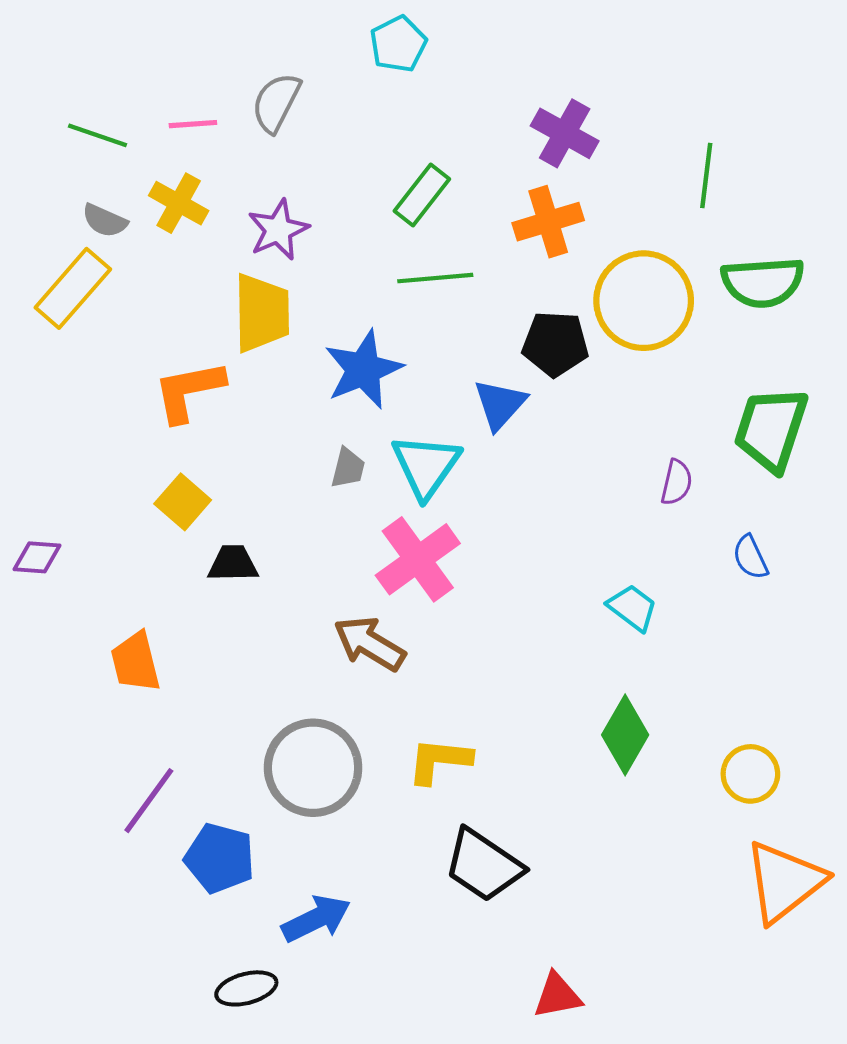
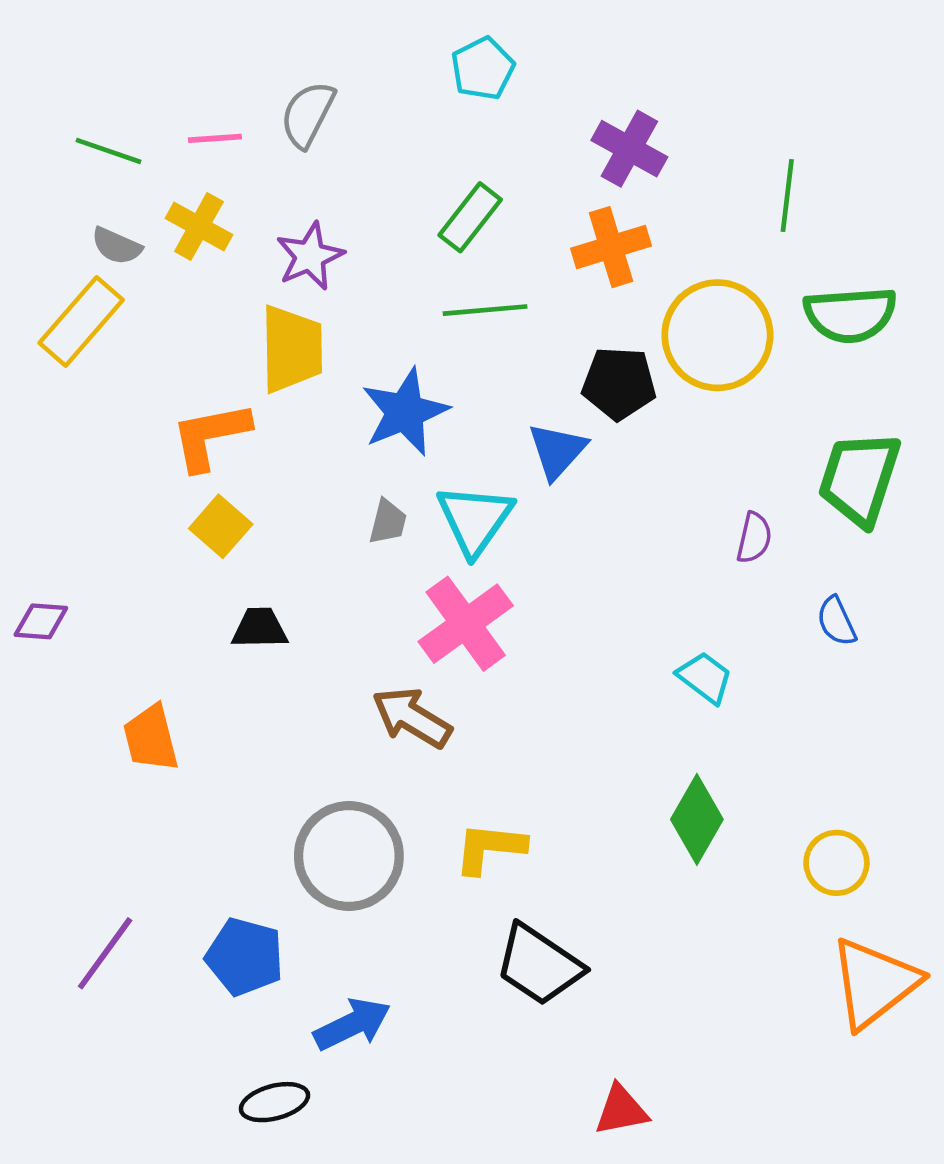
cyan pentagon: (398, 44) -> (483, 69), moved
yellow square: (183, 502) -> (221, 526), moved
purple line: (149, 801) -> (105, 953), moved

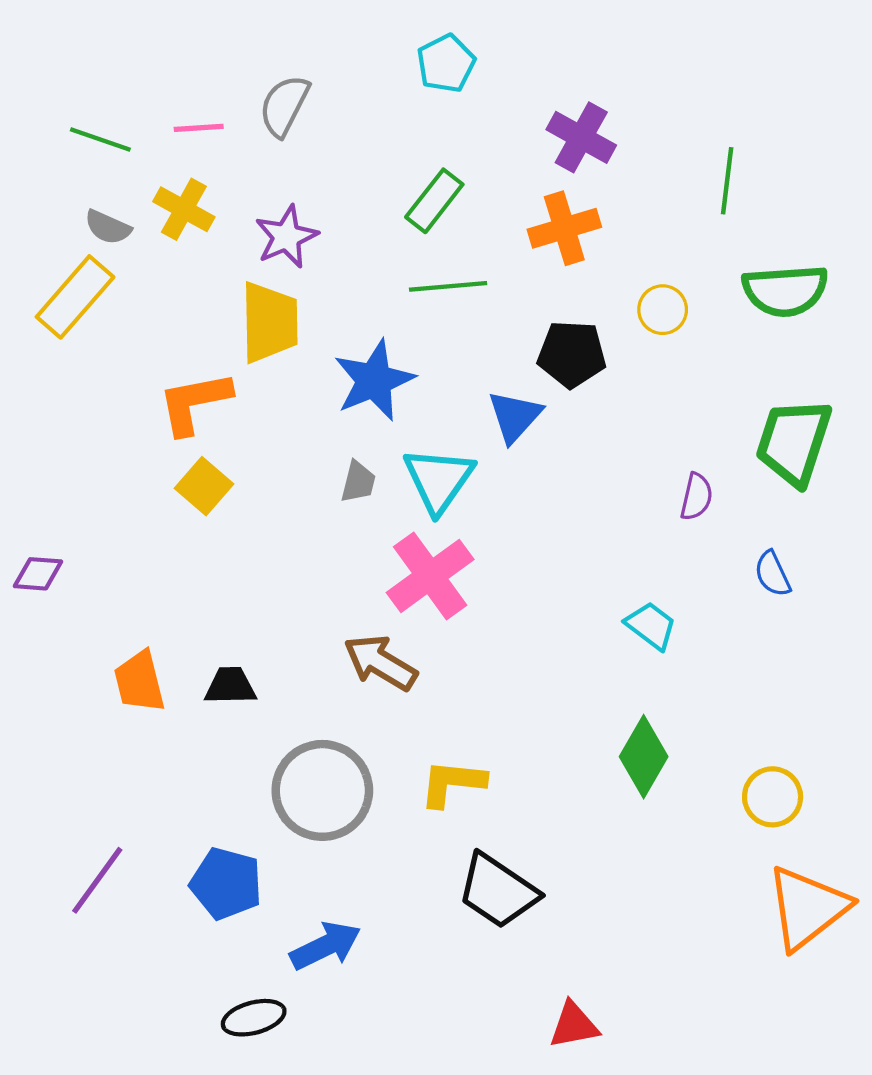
yellow circle: (717, 335) -> (663, 310), size x0.5
black trapezoid: (260, 628) -> (230, 686), moved

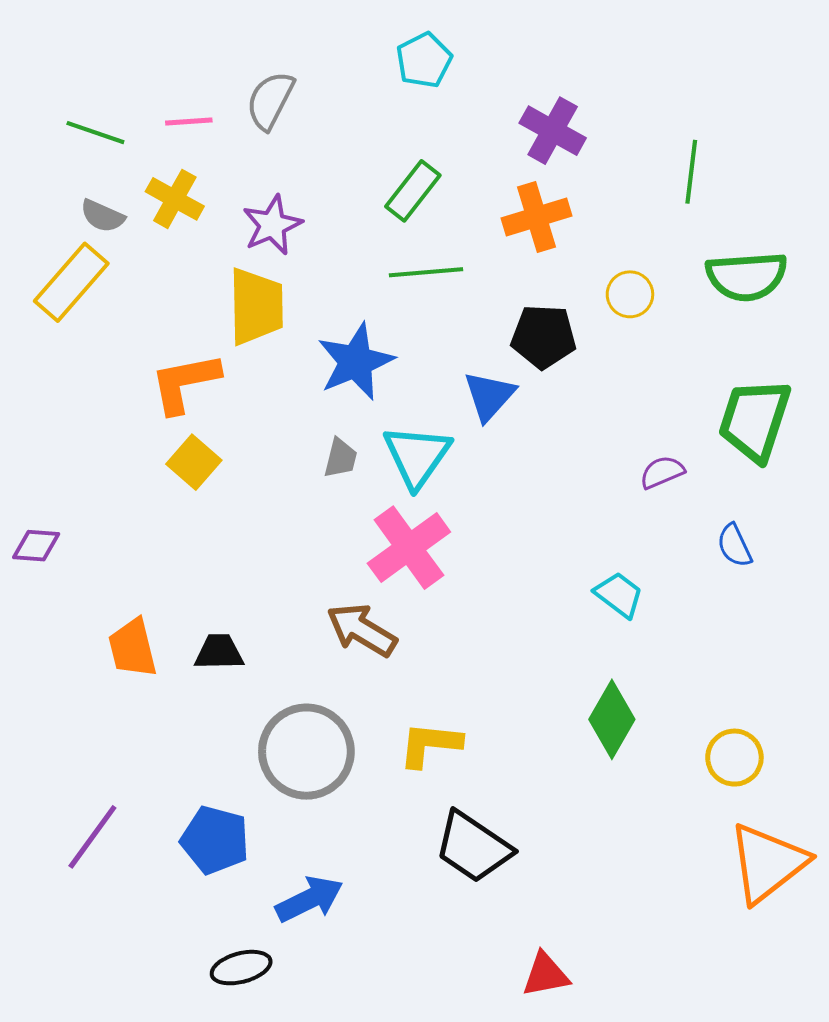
purple semicircle: (696, 497) -> (662, 472), turned -126

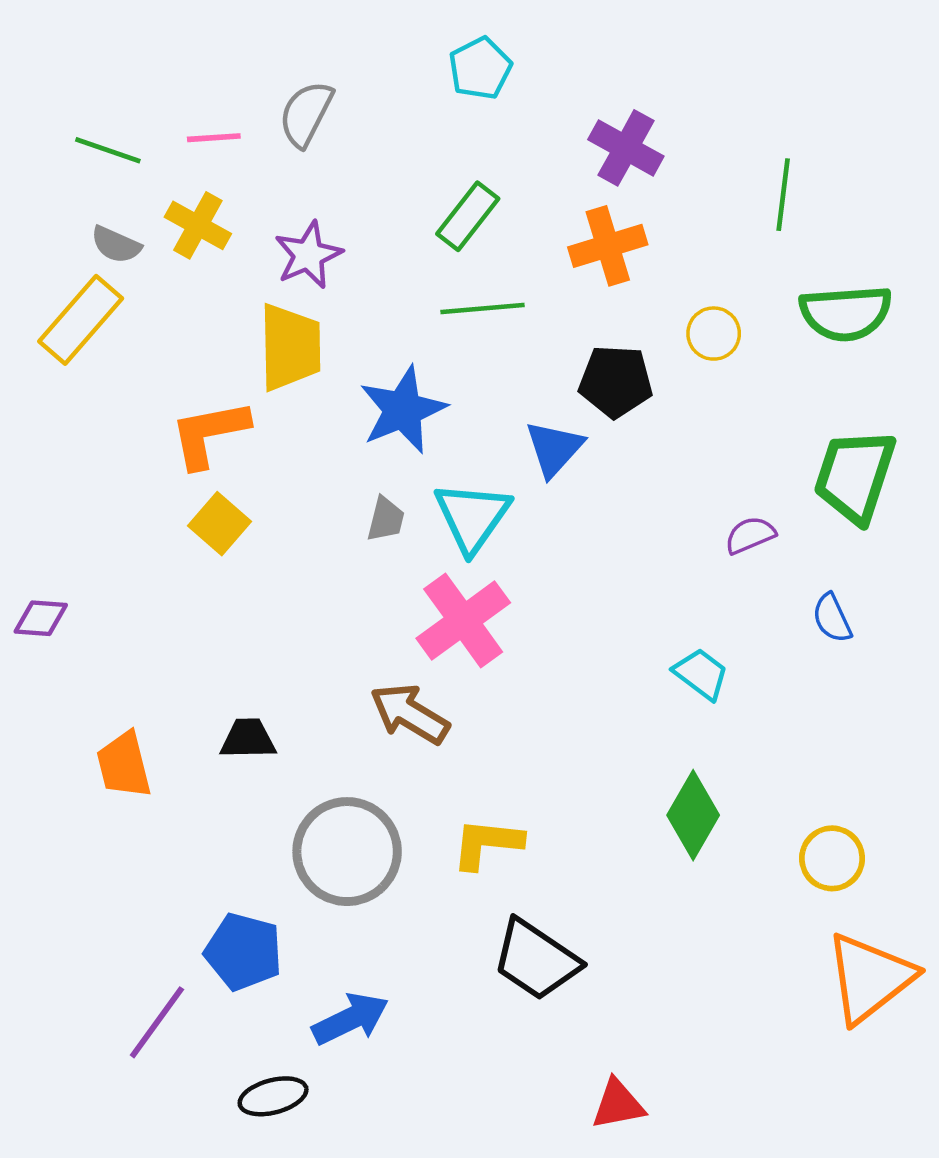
orange trapezoid: (133, 648) -> (124, 765), moved
purple line: (92, 837) -> (157, 1022), moved

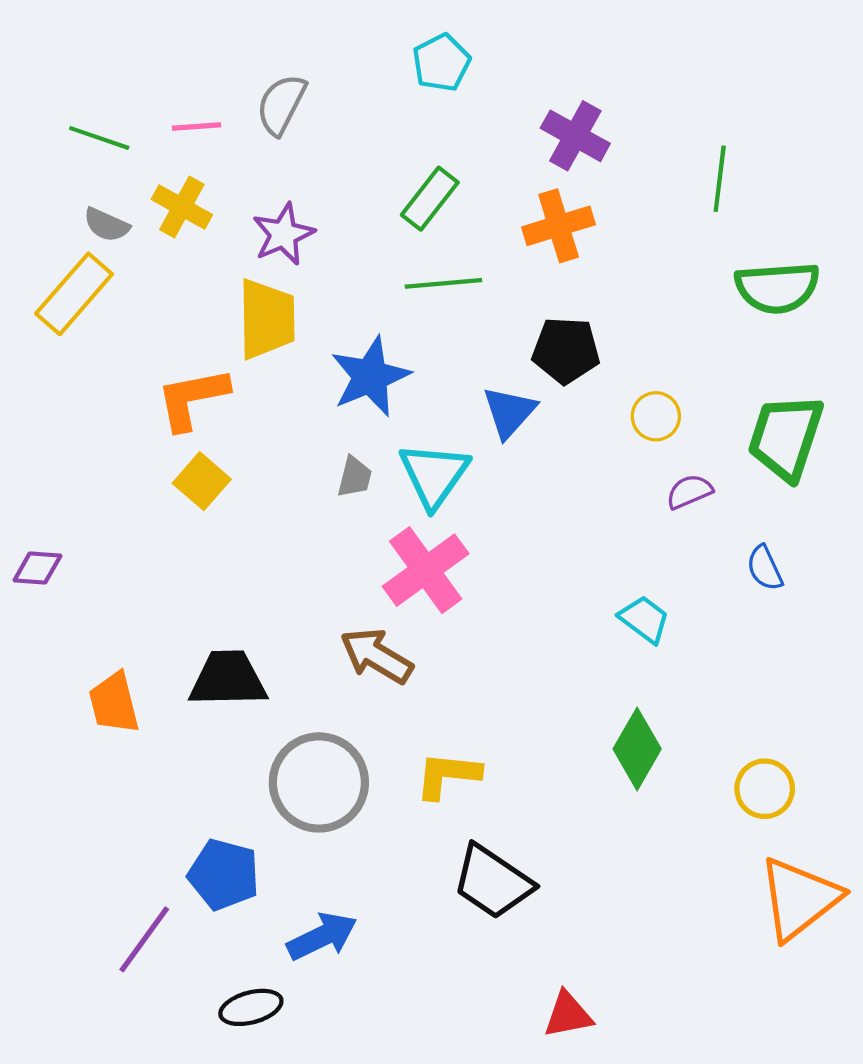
yellow circle: (714, 334) -> (656, 416), moved
black trapezoid: (248, 739) -> (228, 679), size x1.5

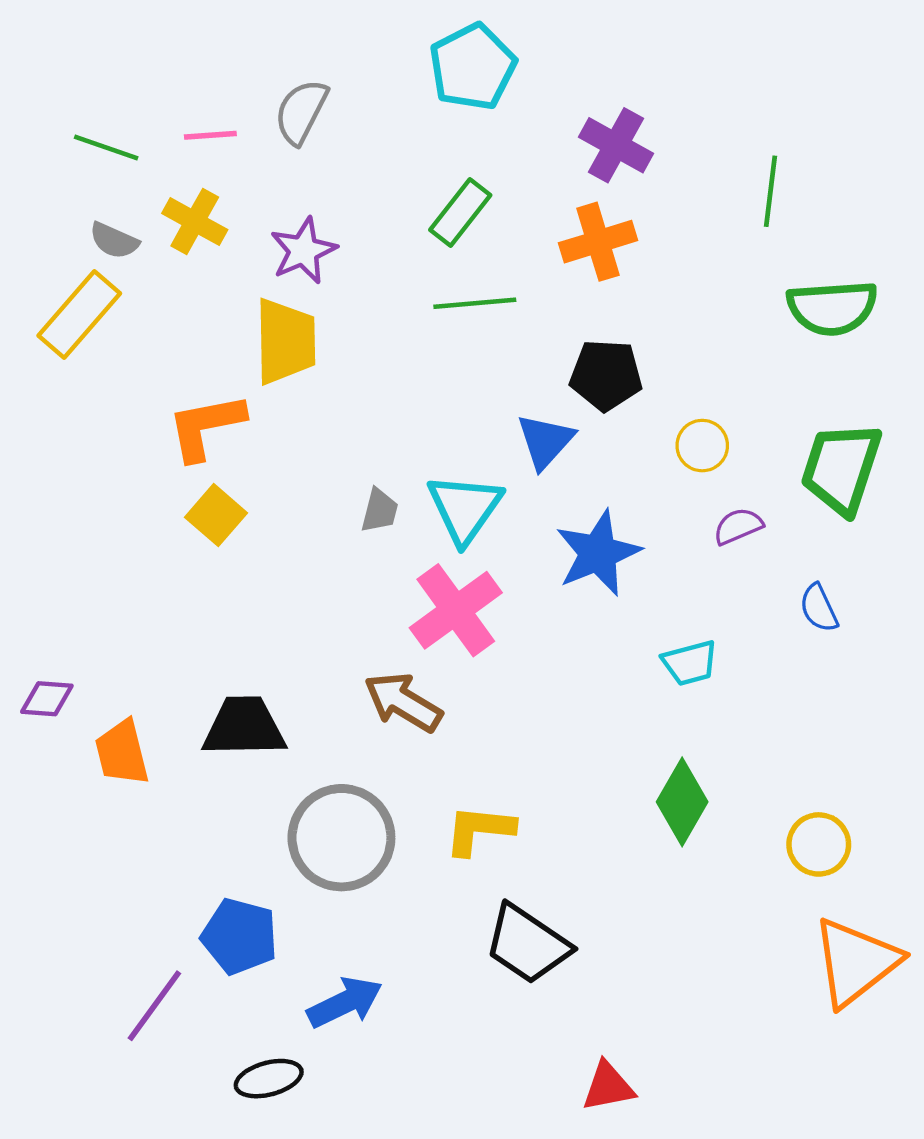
cyan pentagon: (441, 63) -> (473, 67), size x1.4
blue star: (370, 377) -> (598, 553), moved
purple diamond: (37, 568) -> (47, 699), moved
cyan trapezoid: (644, 619) -> (690, 663), turned 128

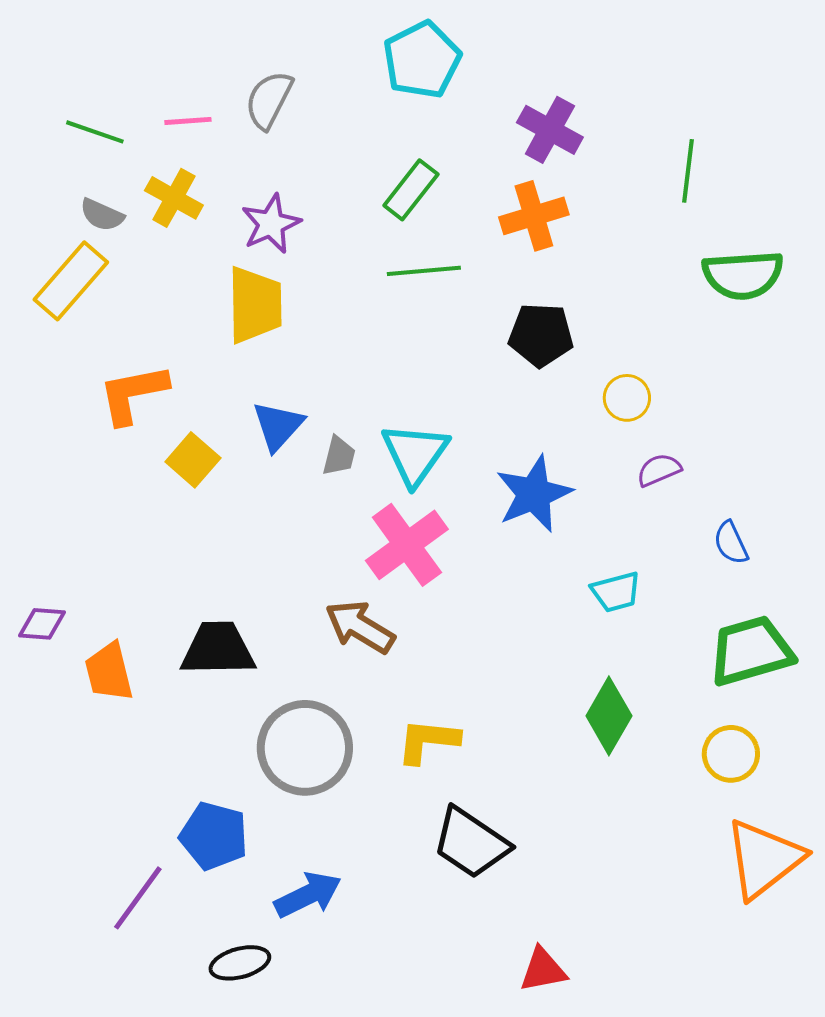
orange L-shape: (206, 427) -> (133, 394), moved
blue triangle: (545, 441) -> (278, 426), moved
green trapezoid: (841, 468) -> (751, 651), moved, turned 56

